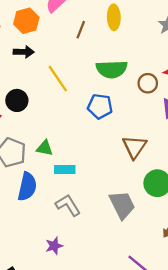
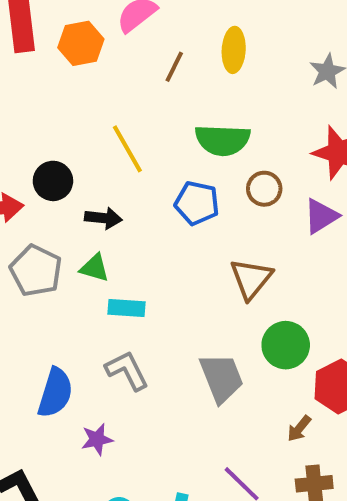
black arrow: (24, 52) -> (103, 218), moved
brown circle: (148, 83) -> (264, 189), moved
blue semicircle: (27, 187) -> (55, 393), moved

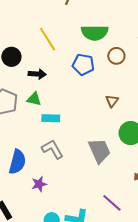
brown triangle: (251, 279) -> (112, 101), size x0.6

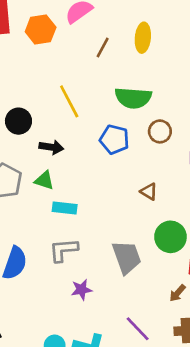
brown triangle: (112, 101) -> (149, 191), turned -40
gray L-shape: (52, 149) -> (63, 250), turned -70
purple star: (39, 184) -> (82, 290), moved

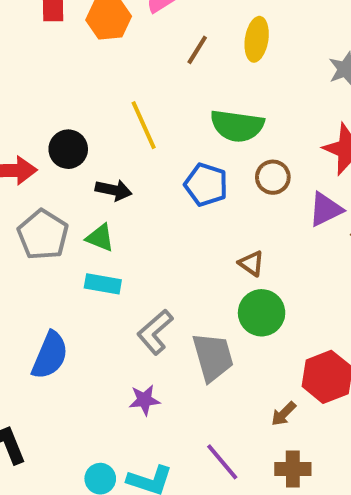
cyan rectangle: (65, 208) -> (103, 284), moved
green circle: (170, 237) -> (262, 313), moved
gray L-shape: (63, 250) -> (155, 332), moved, turned -40

